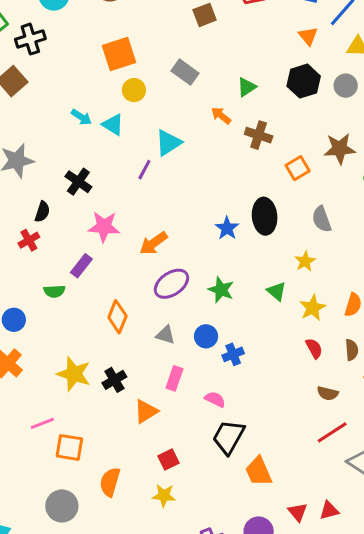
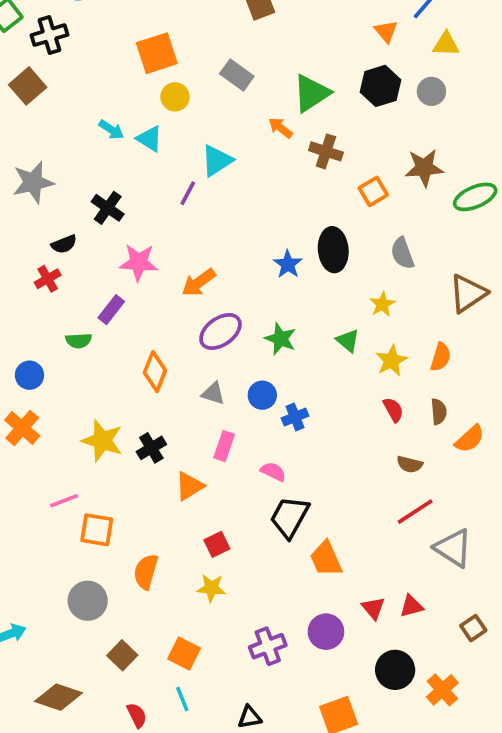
green triangle: (247, 87) -> (311, 93), size x1.6
black semicircle: (42, 212) -> (64, 244), turned 50

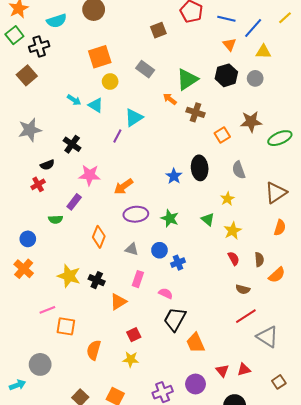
purple ellipse: (220, 332) -> (136, 214), turned 30
orange semicircle: (441, 357) -> (280, 228), moved
black cross: (151, 448) -> (97, 280), turned -35
gray circle: (88, 601) -> (40, 364), moved

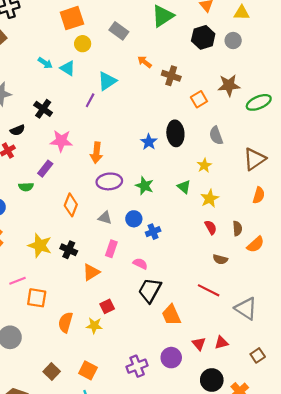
green triangle: (187, 79) -> (163, 16), moved
orange arrow: (123, 186) -> (96, 153), turned -48
red line: (246, 316) -> (209, 290), moved, turned 60
yellow star: (131, 359) -> (94, 326), moved

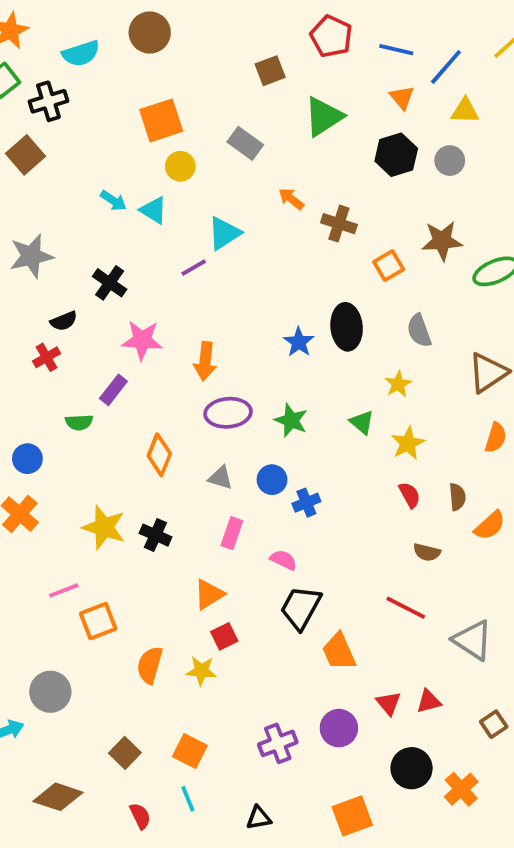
purple line: (90, 100) -> (194, 268), turned 32
orange triangle: (91, 272) -> (209, 594), moved
orange square: (37, 298) -> (98, 621), turned -30

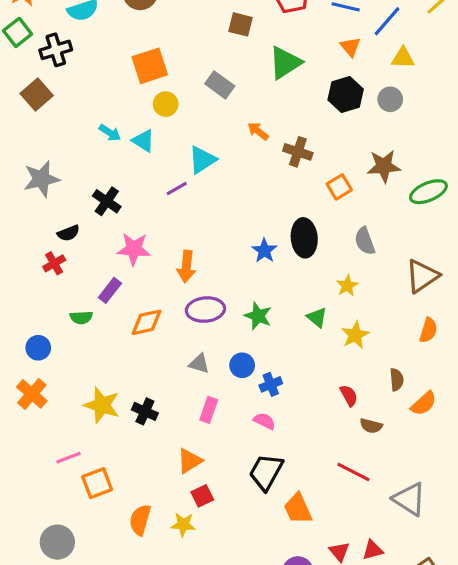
brown square: (270, 71) -> (240, 24), turned 35
orange diamond: (159, 455) -> (147, 322), moved, turned 56
red semicircle: (410, 495) -> (349, 396), moved
pink semicircle: (283, 560) -> (264, 421), moved

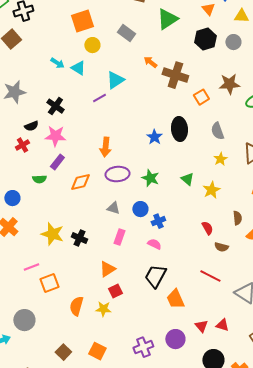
brown cross: (298, 152) -> (175, 75), size x1.4
pink star: (134, 249) -> (55, 136), moved
yellow star: (347, 286) -> (220, 159), moved
red triangle: (373, 550) -> (222, 325), turned 32

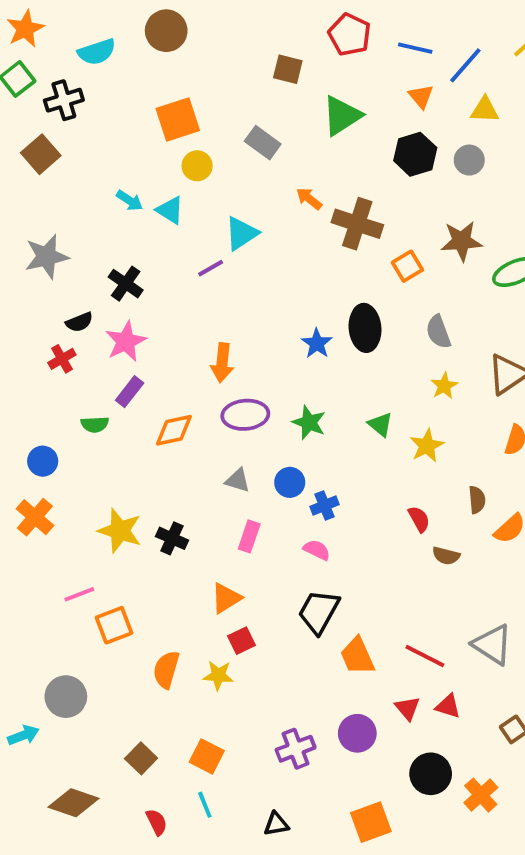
pink star: (55, 136) -> (126, 341), turned -30
red line: (210, 276) -> (425, 656), moved

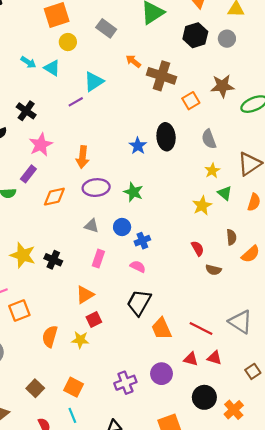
pink star: (126, 341) -> (41, 145), moved
green triangle: (380, 424) -> (225, 193), moved
red triangle: (407, 708) -> (191, 359), turned -35

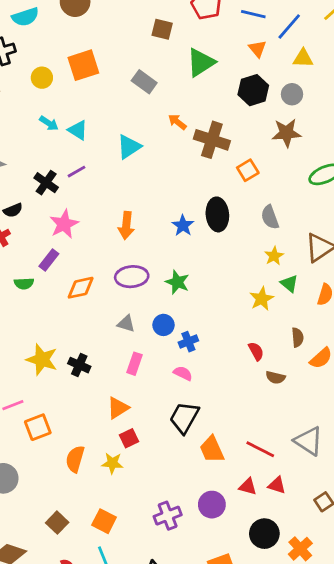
yellow circle: (68, 42) -> (42, 78), moved
brown star: (222, 86) -> (286, 133), moved
purple line: (76, 102) -> (76, 172), moved
orange arrow: (83, 157) -> (126, 225), moved

